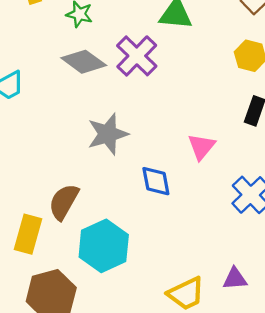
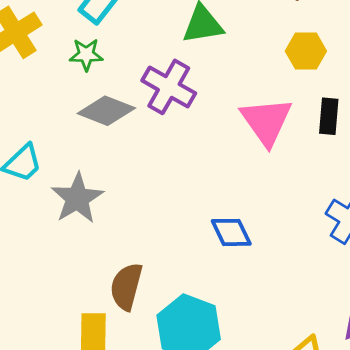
gray star: (108, 134) -> (77, 198), moved
pink triangle: (201, 147) -> (266, 121), moved, size x1.5

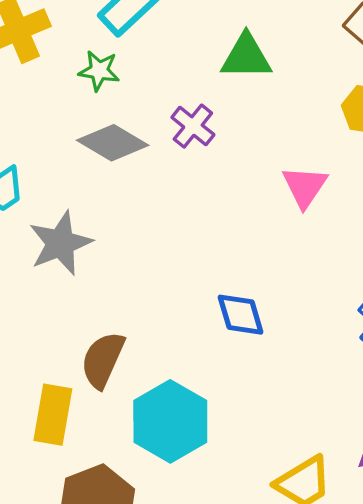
purple cross: (169, 87) -> (193, 126), size x0.7
pink triangle: (266, 121) -> (305, 187), size x0.7

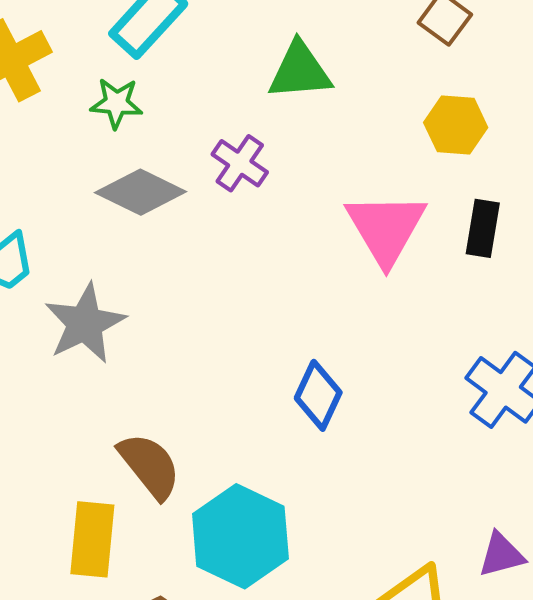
pink triangle: (305, 187) -> (386, 228), size x1.4
blue diamond: (241, 315) -> (318, 395), turned 46
brown semicircle: (103, 360) -> (150, 466), turned 122

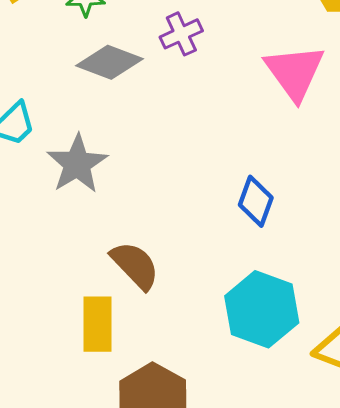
purple cross: (240, 163) -> (181, 34), turned 36
cyan hexagon: (240, 536) -> (262, 309), moved

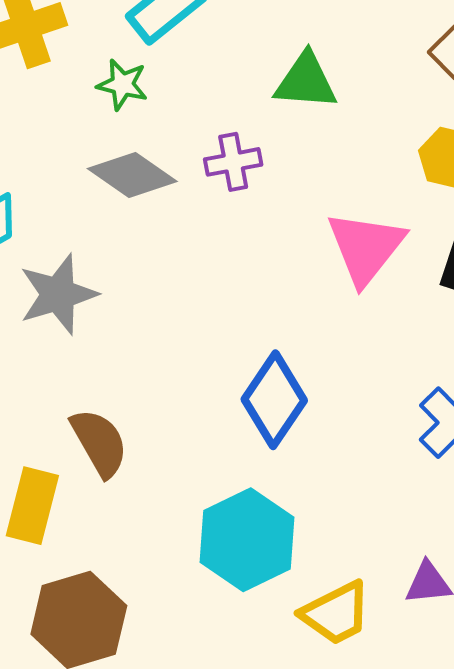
blue diamond: (256, 201) -> (274, 400), size x1.4

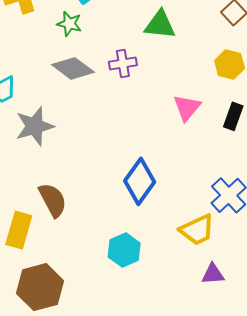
pink triangle: (366, 248) -> (187, 108), size x0.7
cyan hexagon: (247, 540) -> (124, 250), size x0.7
yellow trapezoid: (336, 613) -> (197, 230), moved

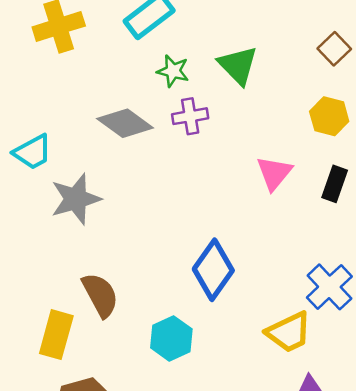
green star: (69, 24) -> (173, 71), moved
green triangle: (160, 25) -> (238, 65), turned 40
cyan hexagon: (124, 250) -> (171, 338), moved

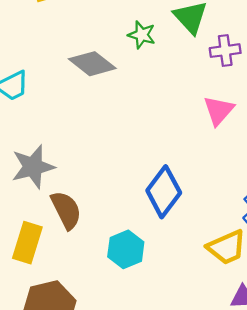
green star: (173, 71) -> (142, 35), moved
purple cross: (190, 116) -> (225, 51), moved
gray star: (76, 199) -> (33, 167), moved

